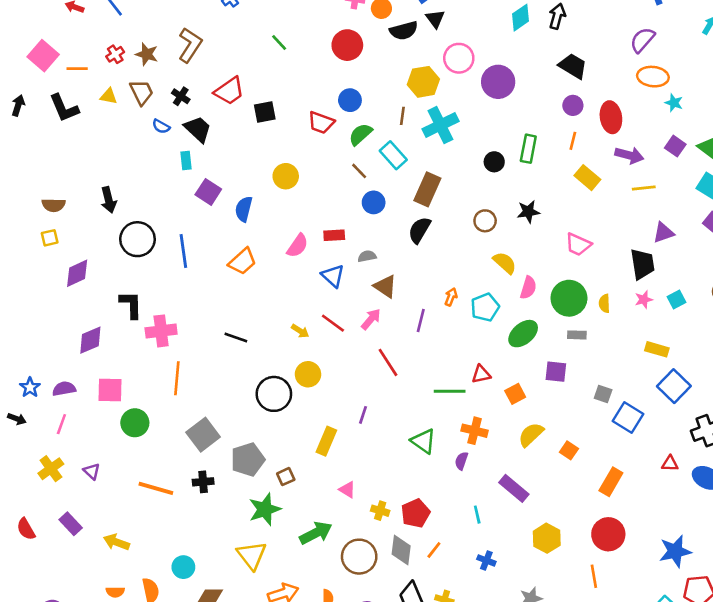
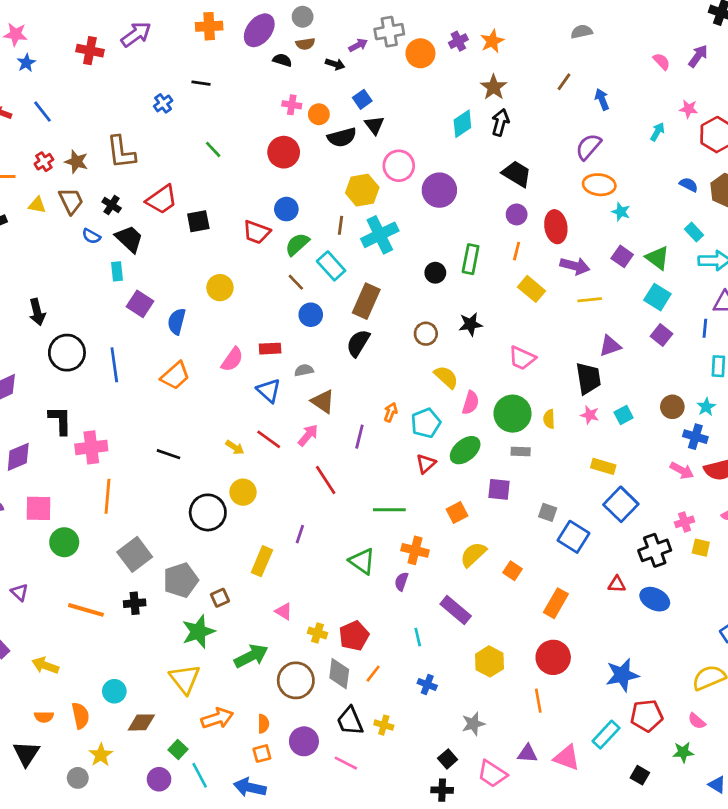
brown L-shape: (190, 45) -> (121, 152), turned 140
pink star: (644, 300) -> (590, 415), turned 30
red triangle: (481, 374) -> (426, 464), moved, turned -30

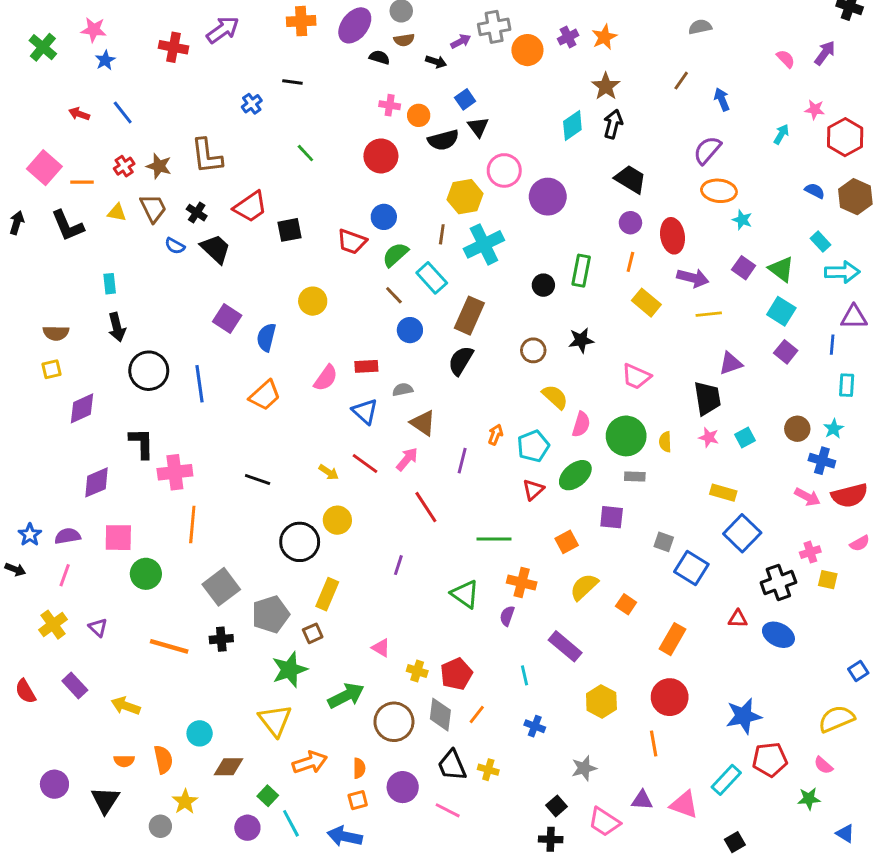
cyan rectangle: (117, 271) -> (110, 284), moved
yellow rectangle: (262, 561) -> (327, 594), moved
black square: (640, 775) -> (735, 842), moved, turned 30

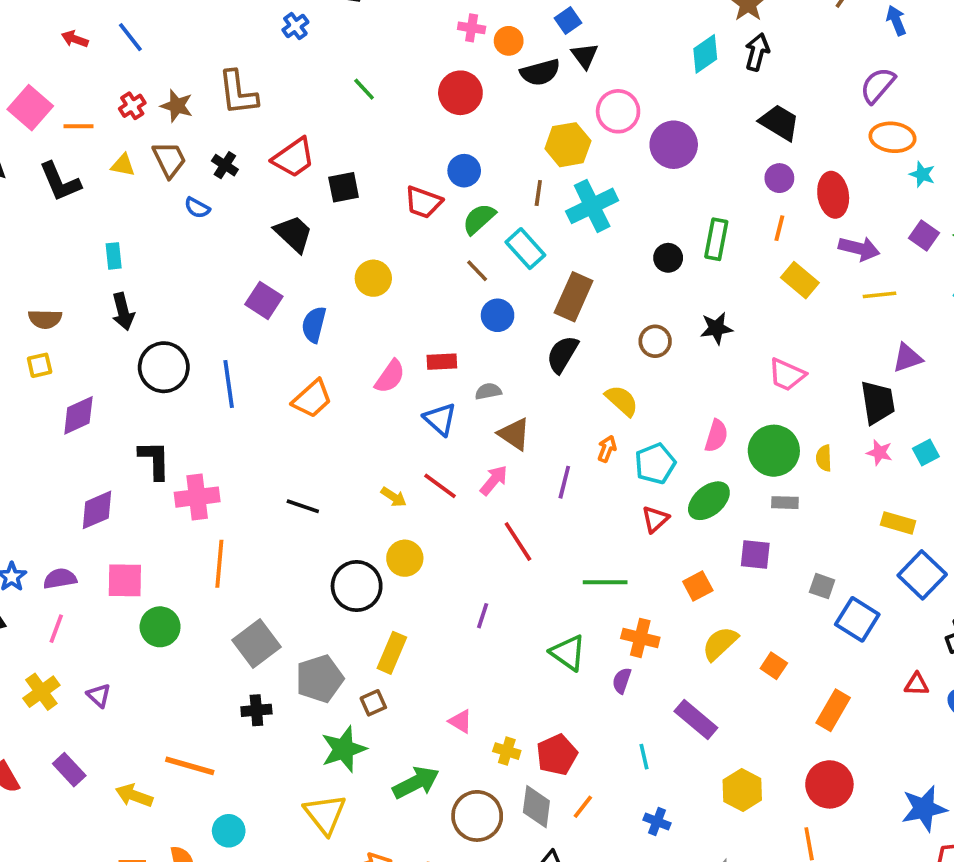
black trapezoid: (216, 249) -> (294, 234), moved
yellow semicircle: (555, 397) -> (622, 401), moved
orange line: (169, 646) -> (190, 766), moved

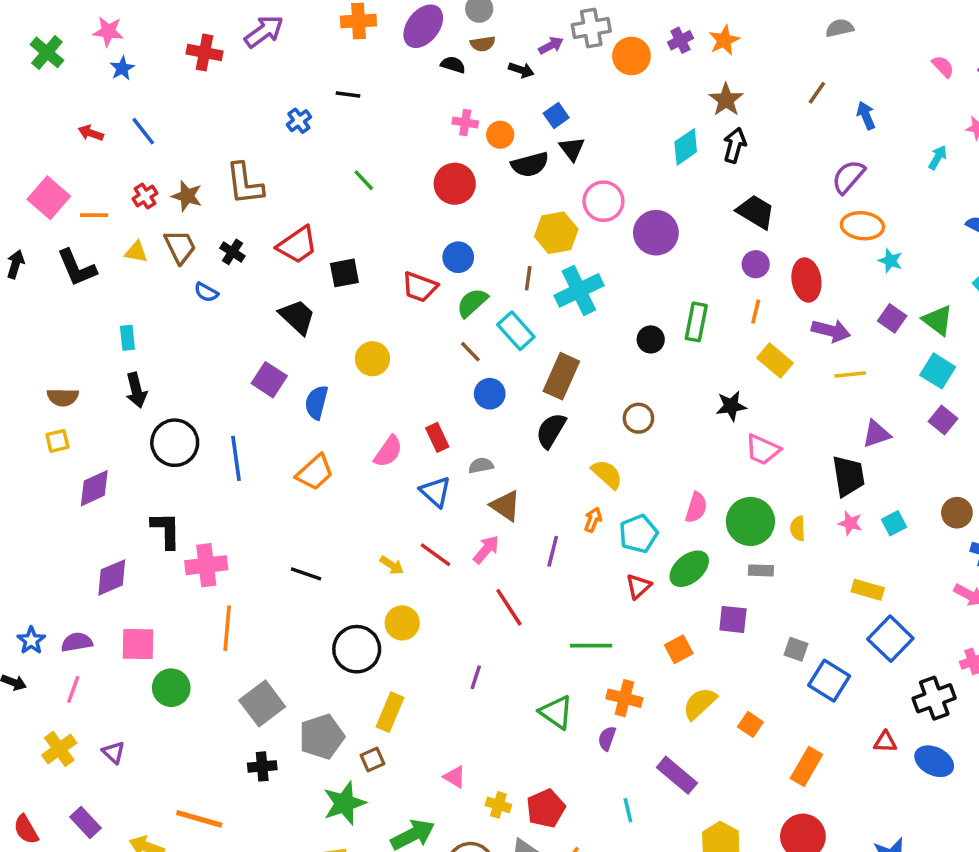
black star: (716, 328) -> (731, 406), moved
red rectangle: (442, 362) -> (437, 437), turned 68

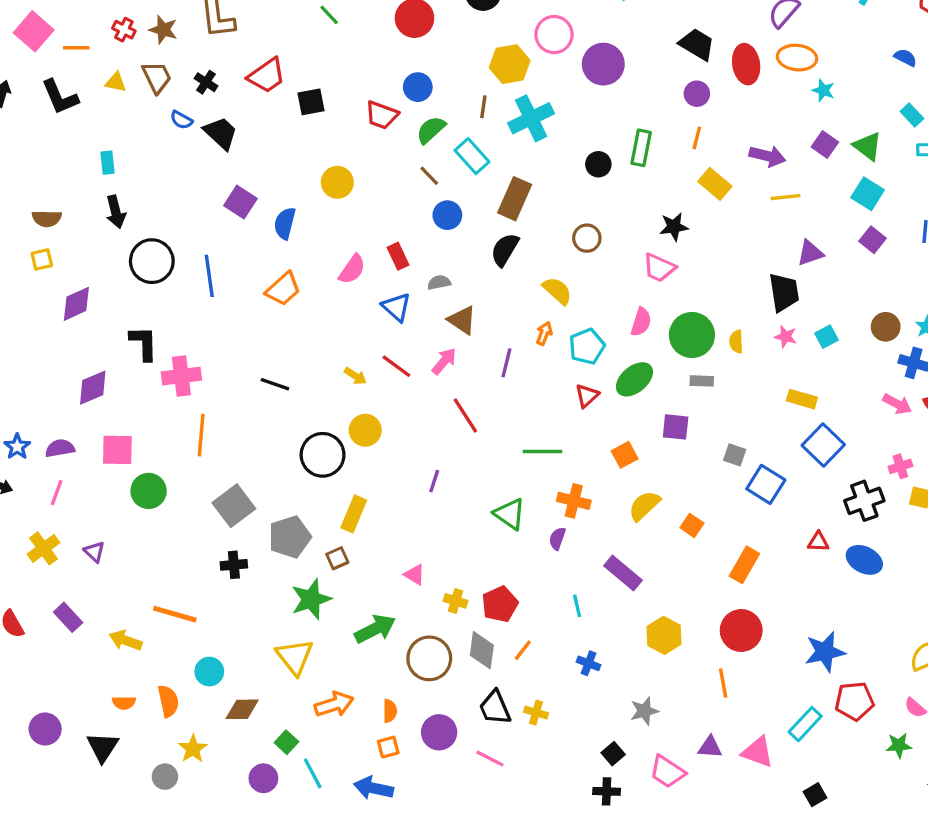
red cross: (145, 196) -> (124, 30), turned -30
red ellipse: (806, 280) -> (746, 64), moved
black trapezoid: (297, 317) -> (221, 133), moved
pink trapezoid: (763, 450) -> (659, 268), moved

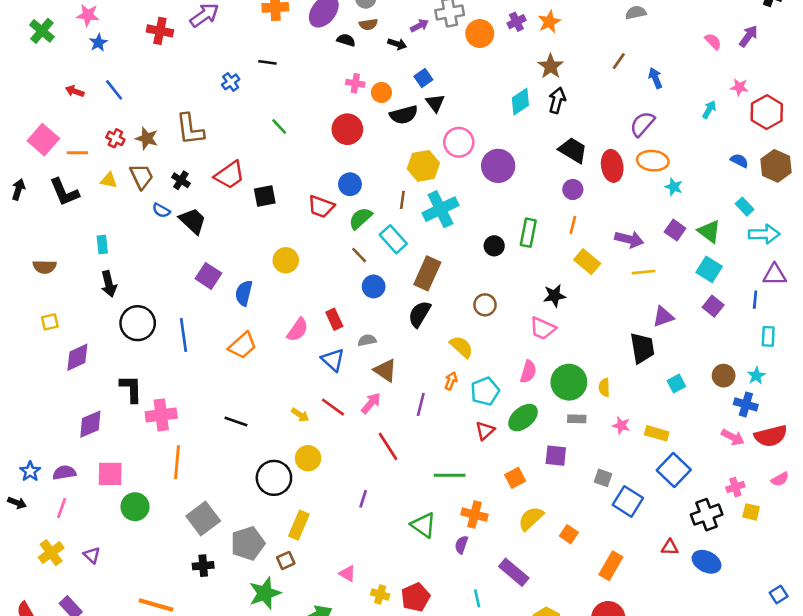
brown semicircle: (47, 218) -> (45, 267), moved
pink star: (786, 337) -> (621, 425), moved

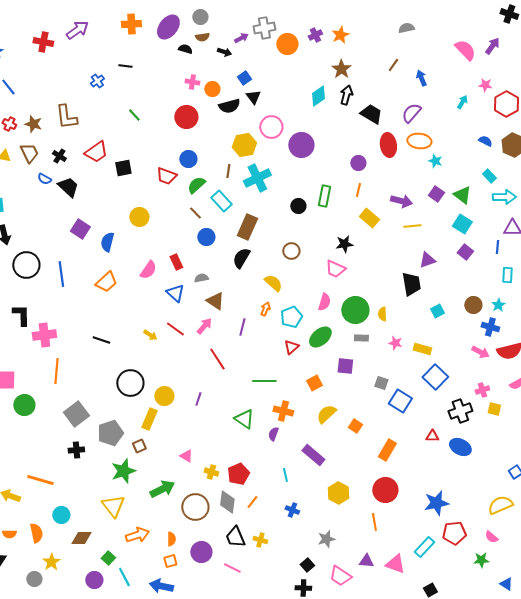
pink semicircle: (713, 41) -> (465, 50), size x1.6
black trapezoid: (573, 150) -> (371, 114), moved
yellow circle: (308, 458) -> (164, 396), moved

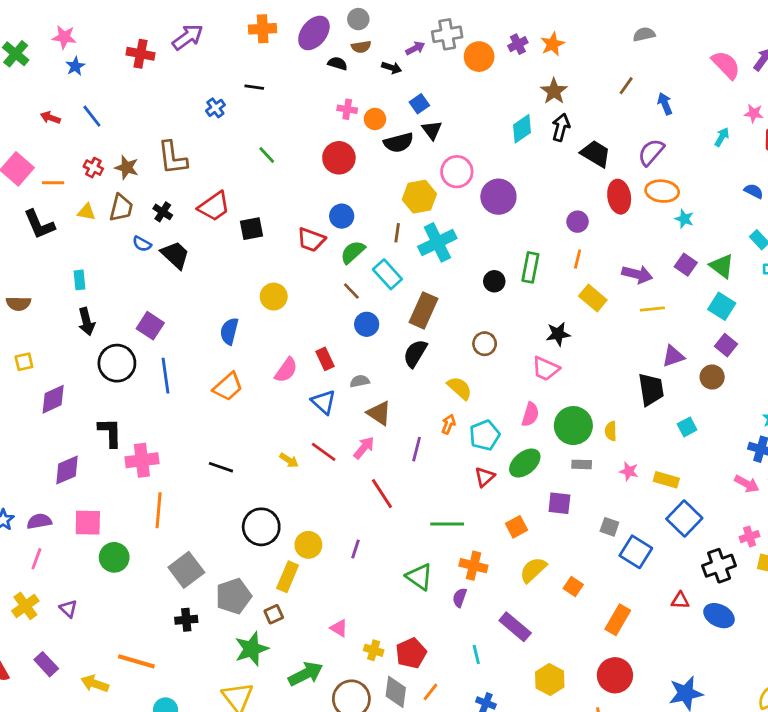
brown trapezoid: (29, 153) -> (121, 208), turned 40
purple square: (80, 229) -> (150, 326), moved
brown circle: (473, 305) -> (712, 377), moved

